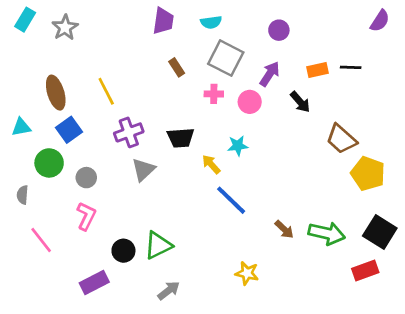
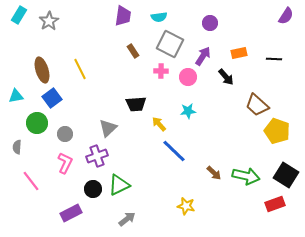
black line: (351, 67) -> (274, 59), moved
purple cross: (129, 132) -> (97, 156), moved
cyan star: (238, 146) -> (188, 111), moved

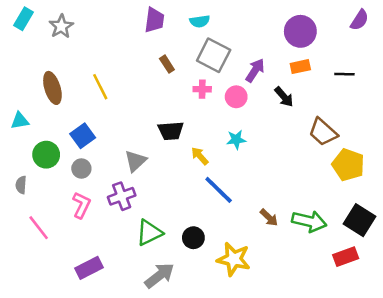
purple circle: (210, 23) -> (300, 31), moved, size x1.6
blue square: (52, 98) -> (83, 136), moved
black circle: (93, 189) -> (193, 238), moved
yellow star: (186, 206) -> (234, 259), size x1.5
gray arrow: (127, 219) -> (159, 275), size x1.4

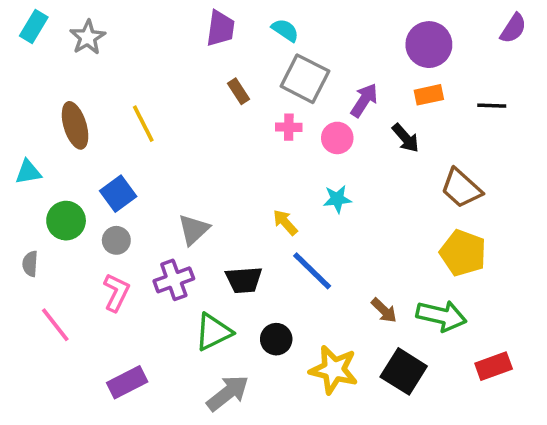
cyan semicircle: (200, 21) -> (285, 30), turned -138
black trapezoid: (171, 131) -> (244, 280), moved
yellow pentagon: (348, 165) -> (463, 253), moved
black square: (359, 220) -> (404, 371), moved

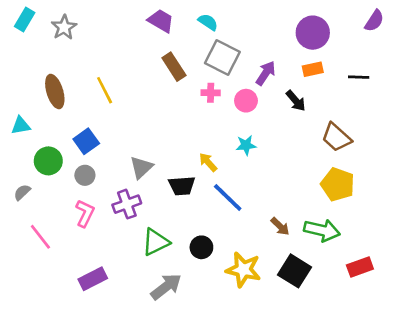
purple trapezoid: (221, 28) -> (161, 21), turned -68
brown rectangle: (238, 91) -> (174, 67), size x1.5
gray semicircle: (30, 264) -> (22, 192), turned 42
black trapezoid: (244, 280) -> (182, 186), moved

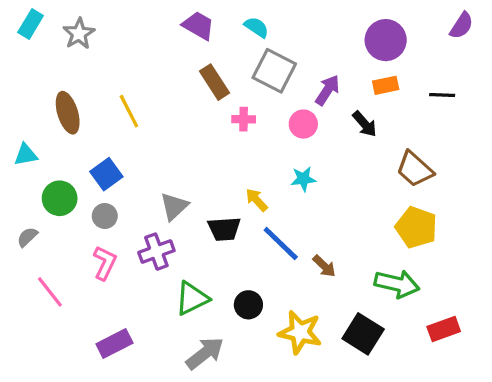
pink cross: (211, 93) -> (244, 119), moved
brown arrow: (280, 226) -> (324, 266), moved

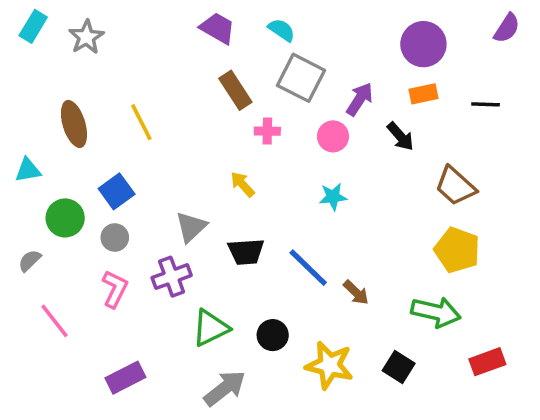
yellow arrow: (256, 200) -> (243, 184), moved
black square: (363, 334) -> (399, 367), size x0.7

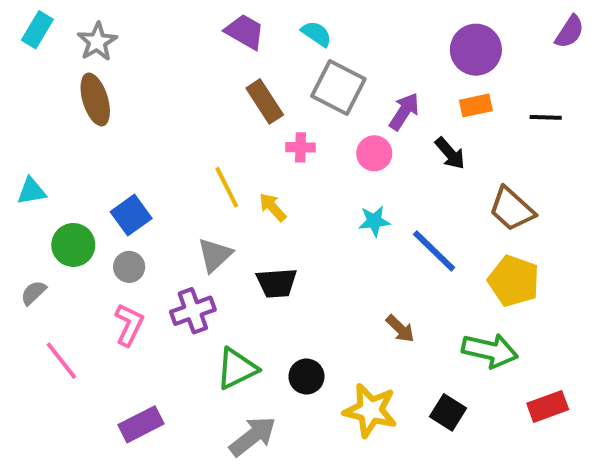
yellow line: (141, 122) -> (227, 187), moved
brown ellipse: (74, 124) -> (95, 99), moved
blue line: (308, 268) -> (434, 251), moved

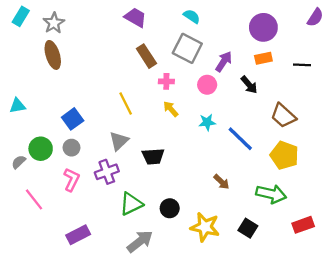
cyan semicircle: (316, 34) -> (192, 16), moved
yellow arrow: (273, 207) -> (171, 109), moved
green circle: (73, 245) -> (41, 149), moved

